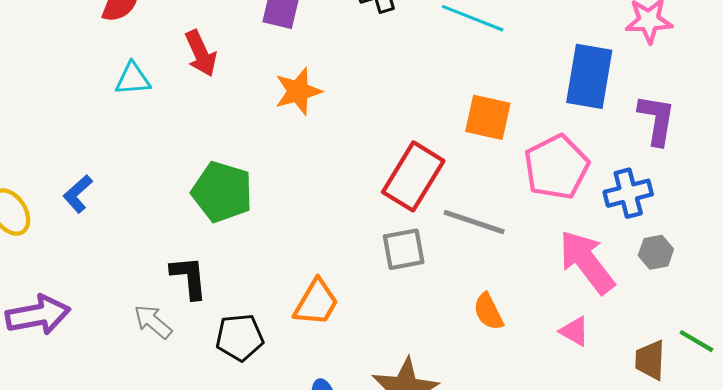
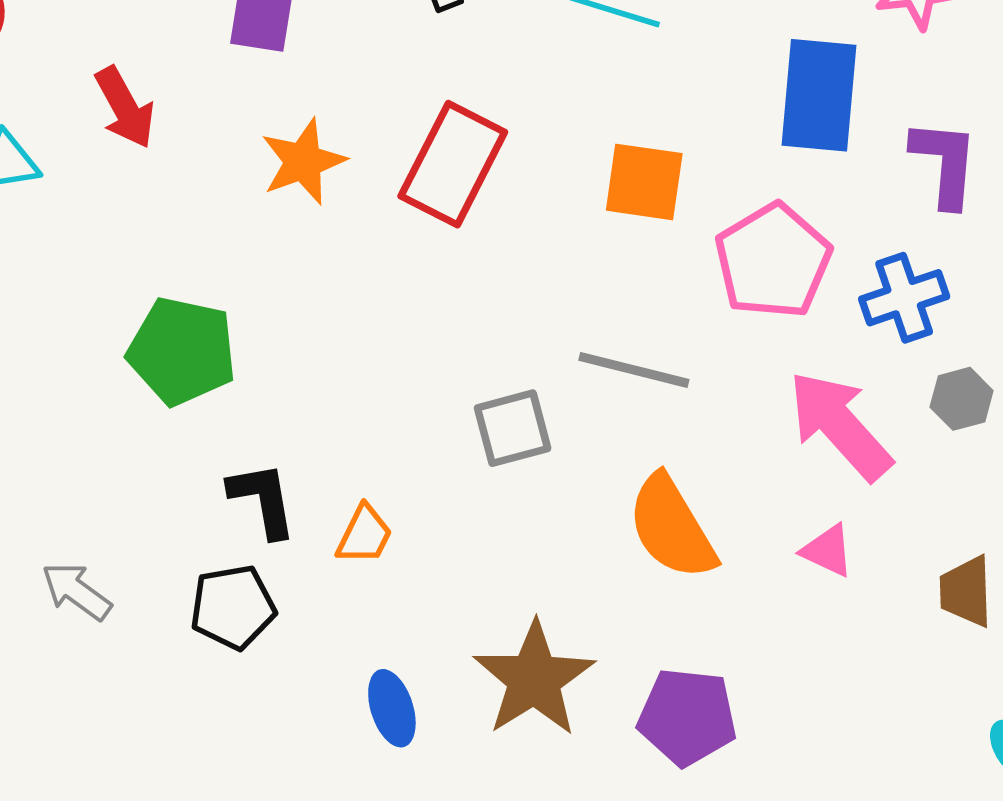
red rectangle: (413, 176) -> (453, 164), moved
black L-shape: (189, 277) -> (263, 500), moved
orange trapezoid: (316, 302) -> (364, 535), size x0.7
orange semicircle: (488, 312) -> (672, 527), size x1.6

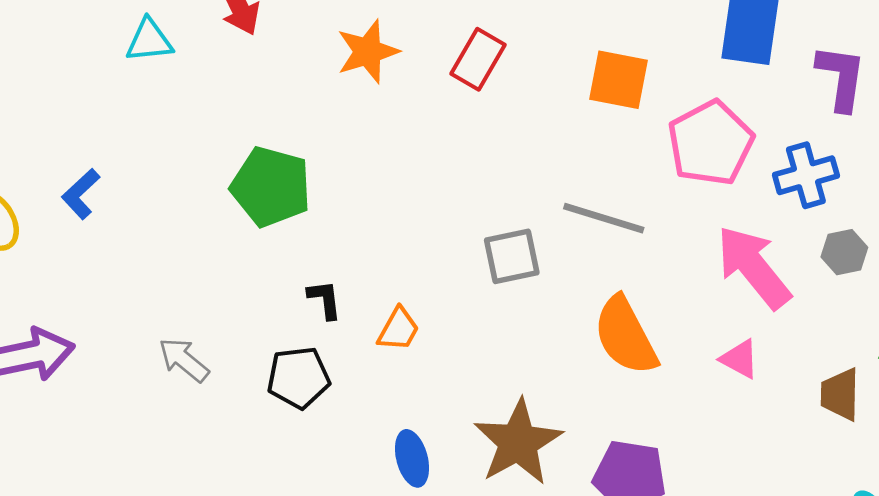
red rectangle: (453, 164) -> (478, 59), size x0.7
black L-shape: (263, 500) -> (325, 299), size x0.7

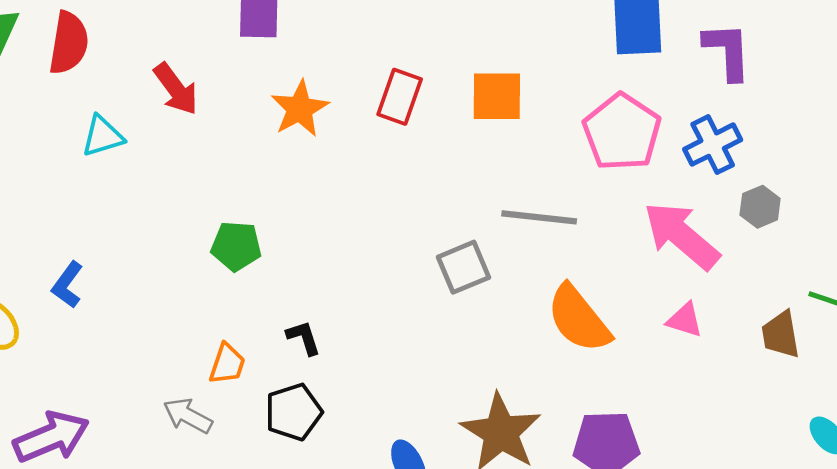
orange square: (619, 80) -> (497, 96), moved
green pentagon: (271, 187) -> (236, 246), size x0.7
orange trapezoid: (398, 329) -> (227, 364), moved

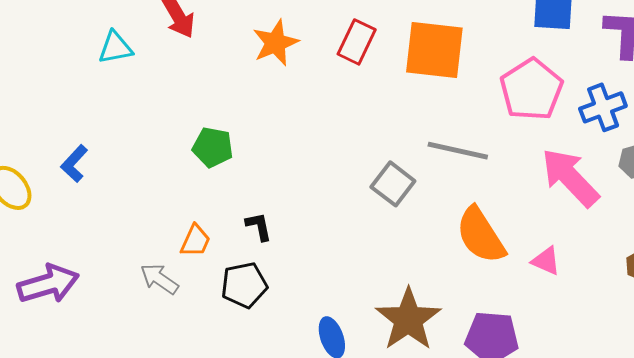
orange square: (497, 96) -> (434, 50), size x1.4
gray square: (464, 267) -> (393, 184), turned -36
pink triangle: (685, 320) -> (546, 261), moved

